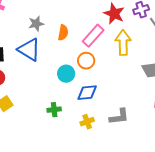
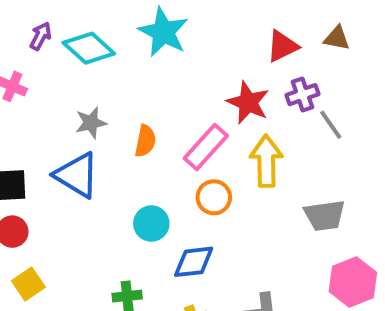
orange circle: (86, 61) -> (214, 197), moved

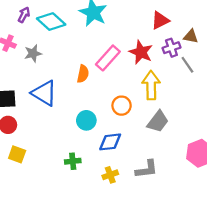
brown triangle: (337, 38) -> (191, 36), moved
gray star: (91, 123) -> (33, 53), moved
pink rectangle: (206, 147) -> (108, 58), moved
gray trapezoid: (325, 215) -> (158, 121), moved, turned -45
yellow square: (28, 284) -> (17, 154), turned -36

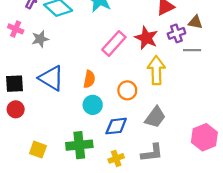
gray line: (187, 65) -> (192, 50), turned -54
orange semicircle: (83, 74) -> (89, 79), moved
gray trapezoid: (158, 121) -> (155, 117), moved
yellow square: (17, 154) -> (38, 150), moved
green cross: (73, 161) -> (79, 145), size x1.6

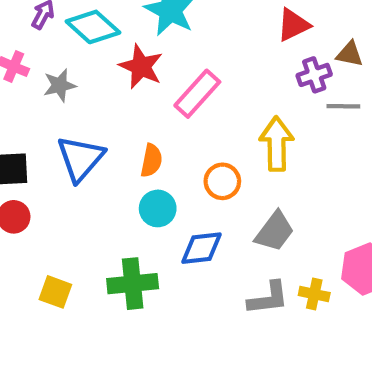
red star: (146, 38) -> (141, 67), moved
blue triangle: (51, 78) -> (80, 158), turned 40
yellow cross: (116, 158) -> (314, 294), moved, turned 32

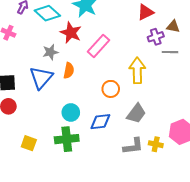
gray star: (60, 85) -> (50, 52), moved
orange semicircle: (151, 160) -> (69, 71), moved
cyan circle: (158, 208) -> (71, 112), moved

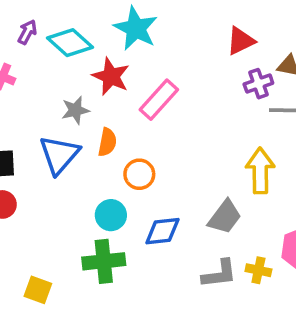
yellow arrow: (137, 71) -> (260, 171), moved
orange circle: (111, 89) -> (139, 174), moved
yellow square: (29, 143) -> (38, 290), moved

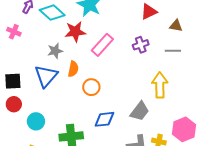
red star: (111, 76) -> (75, 32), turned -30
purple cross: (258, 84) -> (141, 45), moved
cyan circle: (111, 215) -> (36, 121), moved

